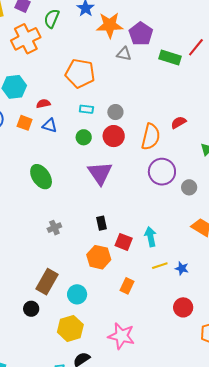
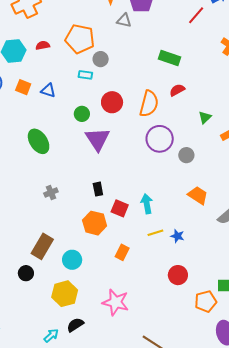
green rectangle: (170, 58) -> (170, 58), moved
red semicircle: (43, 104) -> (43, 45), moved
gray circle: (115, 112) -> (101, 59), moved
green circle: (84, 137) -> (82, 114), moved

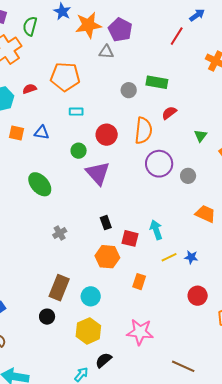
gray circle: (101, 59) -> (129, 90), moved

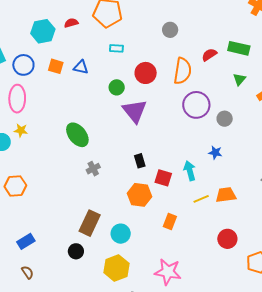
green rectangle: (157, 82) -> (239, 48), moved
green ellipse: (40, 184) -> (77, 135), moved
orange trapezoid: (205, 214) -> (226, 195), moved, turned -35
blue star: (191, 257) -> (215, 153), moved

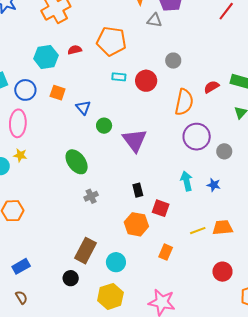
blue triangle: (81, 67) -> (83, 107), moved, turned 35
red circle: (146, 73) -> (146, 81), moved
green circle: (117, 87) -> (104, 126), moved
cyan arrow: (190, 171) -> (187, 181), moved

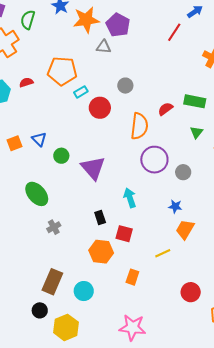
cyan rectangle: (119, 77) -> (81, 92), moved, turned -32
orange square: (58, 93) -> (14, 143), moved, turned -35
cyan arrow: (187, 181) -> (130, 198), moved
orange trapezoid: (223, 228) -> (185, 229), moved, turned -50
yellow hexagon: (110, 296) -> (66, 327), moved

